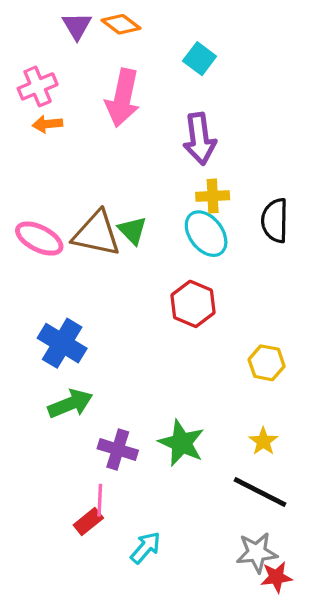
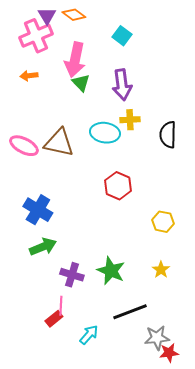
pink cross: (38, 86) -> (36, 36), moved, size x1.4
green triangle: (132, 230) -> (81, 83), moved
cyan ellipse: (206, 234) -> (105, 133), moved, turned -44
black line: (260, 492) -> (130, 312), moved, turned -48

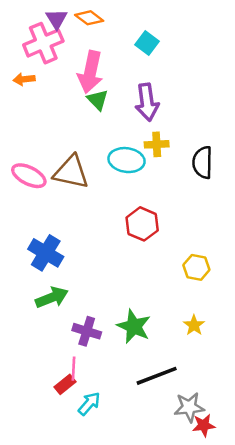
orange arrow: (29, 76) -> (24, 79), moved
cyan arrow: (89, 335) -> (89, 404), moved

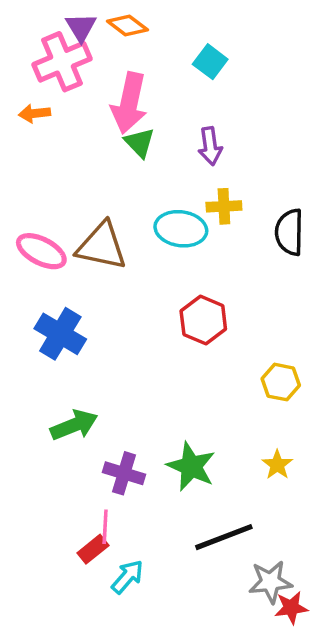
purple arrow: (147, 102) -> (210, 146), size x0.7
blue cross: (46, 253) -> (60, 334), moved

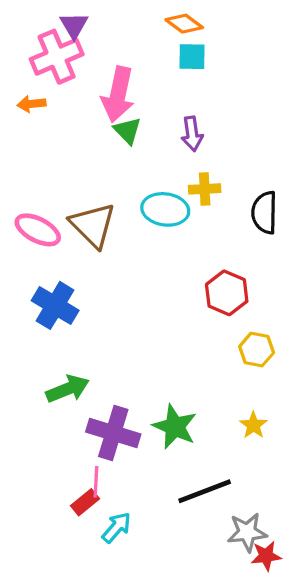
orange diamond: (127, 26) -> (184, 24), moved
cyan square: (210, 62) -> (192, 57), turned -36
brown triangle: (102, 246) -> (93, 225), turned 33
red hexagon: (203, 320) -> (227, 293), moved
purple cross: (124, 473) -> (113, 433), size x1.4

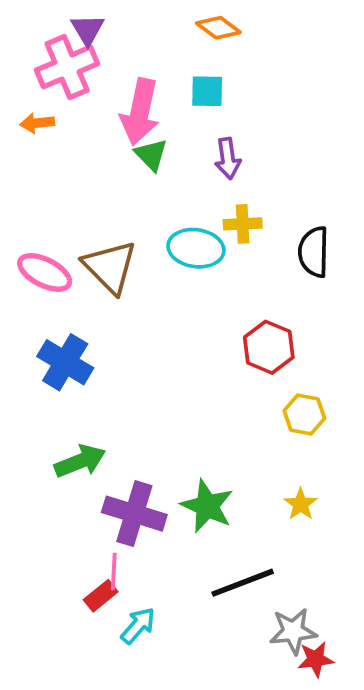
cyan square: (192, 57) -> (207, 91), moved

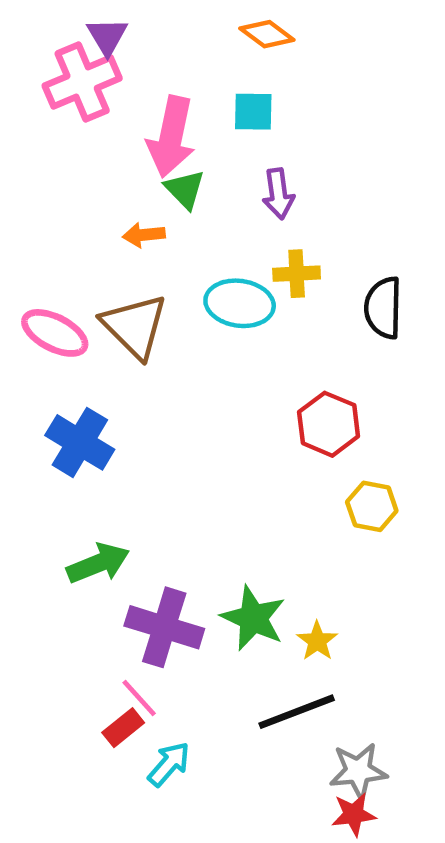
orange arrow: (37, 123) -> (144, 235), moved
yellow star: (301, 504) -> (317, 641), moved
pink line: (114, 571) -> (139, 698), turned -45
red star: (316, 659) -> (354, 814), moved

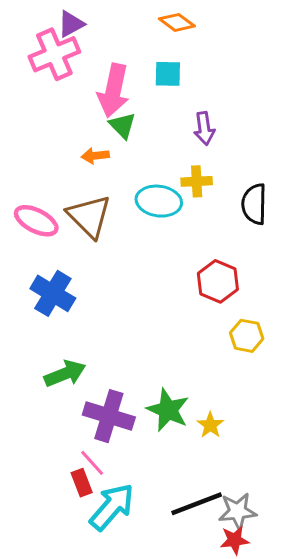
purple triangle: (107, 36) -> (71, 24), turned 32
purple arrow: (278, 194) -> (204, 128), moved
black line: (297, 712) -> (197, 504), moved
red rectangle: (123, 728) -> (82, 483), turned -72
cyan arrow: (169, 764) -> (112, 507), size x1.6

